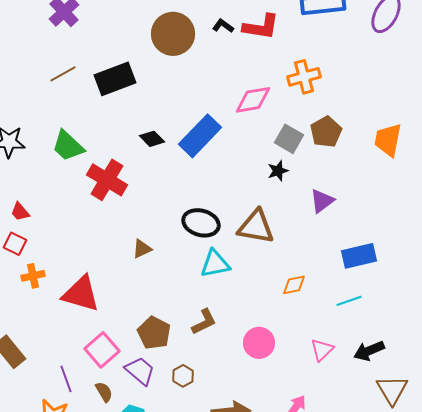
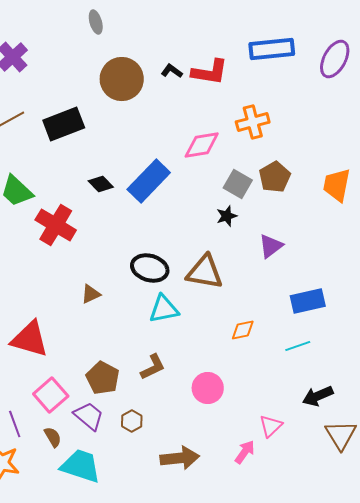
pink triangle: (322, 350) -> (271, 426), moved

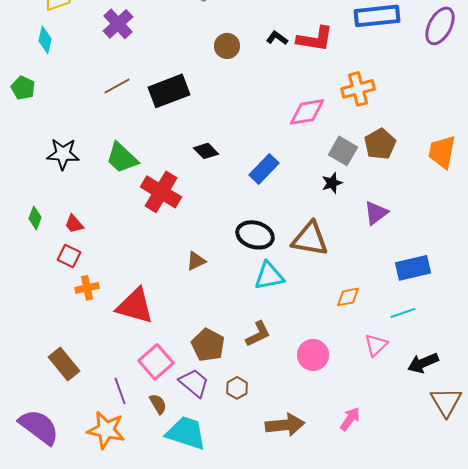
brown circle: (122, 79) -> (227, 46), size x0.6
blue rectangle: (149, 181) -> (264, 169), moved, size x0.7
pink triangle: (271, 426) -> (376, 345), moved

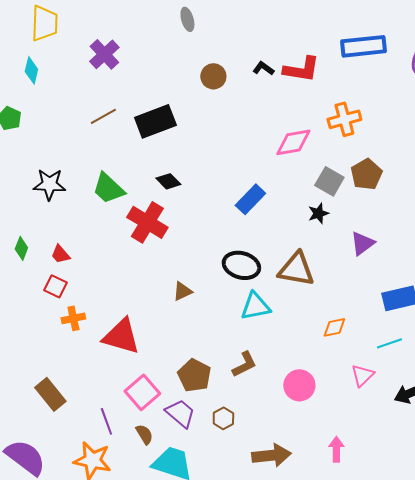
black diamond: (206, 151) -> (168, 181), moved
pink arrow: (350, 419) -> (336, 449), turned -35

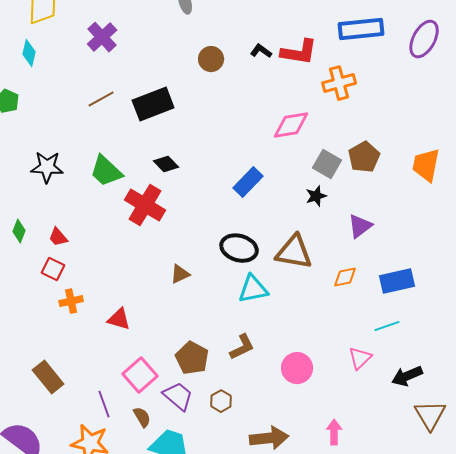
orange cross: (344, 119) -> (339, 83), moved
orange diamond: (334, 327) -> (345, 277), moved
red triangle: (121, 336) -> (119, 319), size x0.6

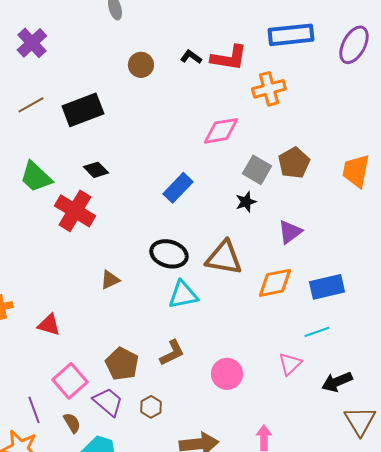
orange diamond: (345, 277) -> (275, 283), size x1.5

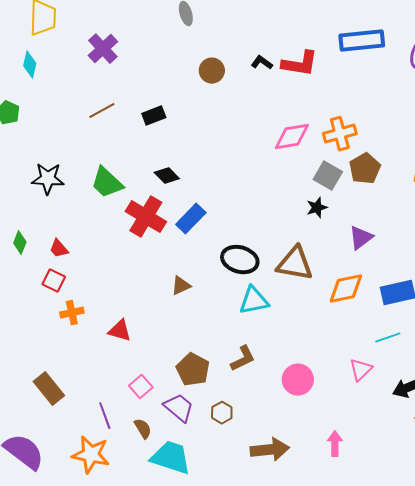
orange cross: (269, 89) -> (340, 134), moved
black rectangle: (83, 110) -> (154, 116), size x0.6
blue rectangle: (178, 188) -> (191, 219), moved
pink square: (70, 381) -> (141, 387), size x0.7

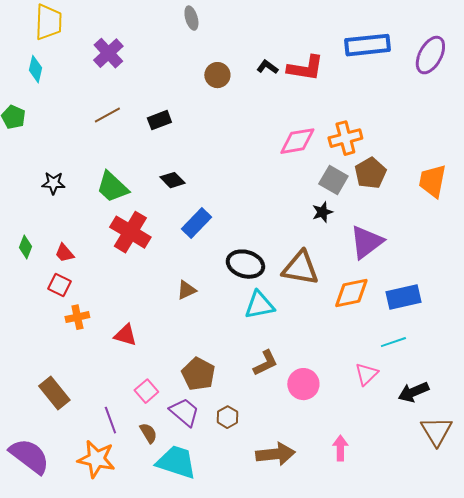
black star: (48, 179) -> (53, 183), size x0.7
red cross: (146, 217) -> (130, 232), moved
purple triangle: (361, 238) -> (366, 242), size x1.4
brown L-shape: (243, 359) -> (265, 363), moved

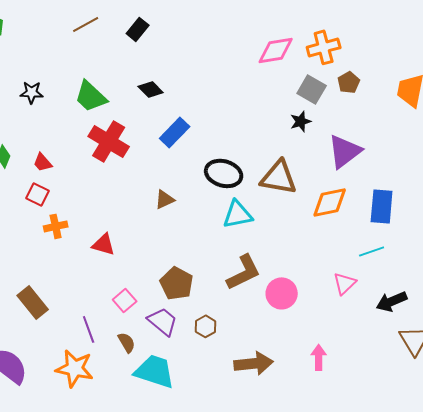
black rectangle: (159, 120) -> (138, 29), turned -30
brown pentagon: (370, 173) -> (349, 82), size x0.7
blue rectangle: (403, 297) -> (382, 206), turned -72
brown L-shape: (265, 363) -> (244, 272), size x1.4

